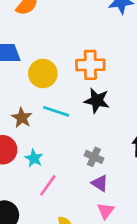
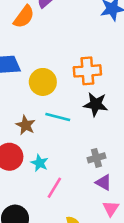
gray cross: (94, 157) -> (96, 158), turned -36

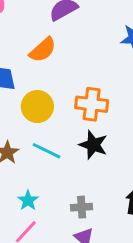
orange semicircle: (24, 17) -> (43, 50), moved
cyan star: (40, 163) -> (28, 200), moved

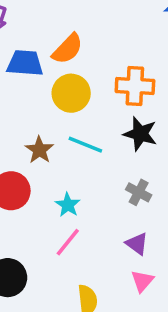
orange semicircle: (43, 50) -> (67, 49), moved
gray cross: (82, 207) -> (139, 192), moved, turned 36

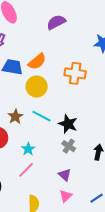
orange cross: (135, 86) -> (75, 73), moved
black star: (140, 134) -> (68, 124), moved

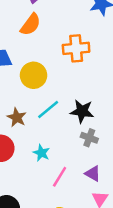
orange semicircle: (37, 61) -> (30, 25), moved
cyan line: (42, 116) -> (48, 110), turned -54
pink line: (26, 170) -> (60, 177), moved

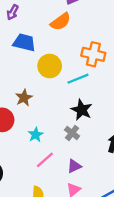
cyan line: (48, 110) -> (78, 79), moved
gray cross: (89, 138) -> (72, 133), moved
purple triangle: (93, 173) -> (74, 166), turned 48

